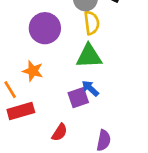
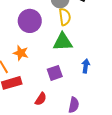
blue arrow: (90, 88) -> (86, 66), moved, turned 56

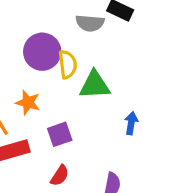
yellow semicircle: (65, 17) -> (68, 64), moved
purple square: (55, 73) -> (60, 134), moved

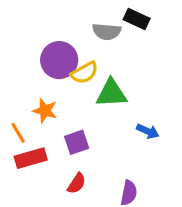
yellow semicircle: (68, 64) -> (84, 73), turned 68
blue arrow: (131, 123) -> (148, 131), turned 105

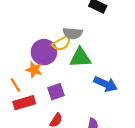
gray semicircle: (107, 32) -> (73, 33), moved
purple circle: (59, 60) -> (44, 52), moved
blue arrow: (148, 131) -> (106, 84), size x1.5

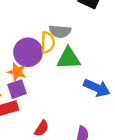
yellow semicircle: (62, 43) -> (48, 42), turned -60
purple square: (56, 92) -> (17, 89), moved

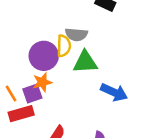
orange star: (17, 72) -> (42, 82), moved, turned -30

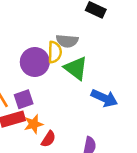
green triangle: (85, 62) -> (76, 68), turned 40
orange star: (42, 82) -> (34, 124), moved

